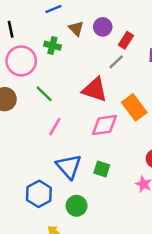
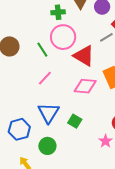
green cross: (52, 46) -> (58, 12), turned -32
pink circle: (21, 61) -> (63, 37), moved

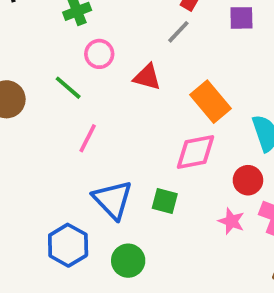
pink circle: (63, 37) -> (99, 54), size x0.6
red triangle: (84, 56) -> (147, 77), size x0.7
pink diamond: (85, 86) -> (195, 152), moved

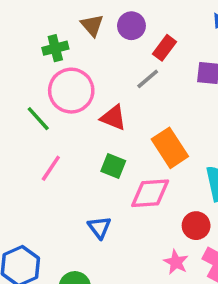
pink circle: (99, 54) -> (71, 91), size x1.6
blue triangle: (113, 200) -> (99, 227), moved, size x0.6
green square: (165, 201) -> (113, 166), moved

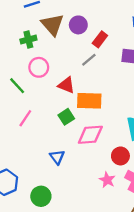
brown triangle: (92, 25) -> (53, 25), size x1.5
pink circle: (71, 91) -> (39, 67), size x0.7
orange rectangle: (170, 148) -> (89, 101), moved, turned -55
green square: (113, 166) -> (66, 117), turned 35

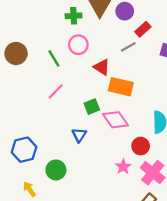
green square: (66, 117) -> (92, 107), moved
pink diamond: (90, 135) -> (116, 120), turned 48

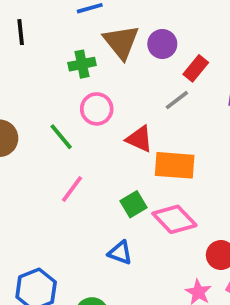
blue triangle: (79, 135) -> (120, 253), turned -35

